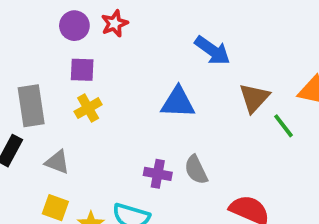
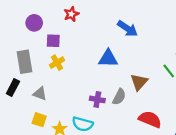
purple circle: (74, 26) -> (34, 23), moved
brown triangle: (254, 98) -> (139, 82), moved
gray semicircle: (196, 170) -> (119, 97), turned -126

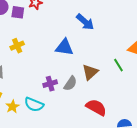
purple square: (53, 41) -> (18, 12), moved
purple cross: (97, 99) -> (50, 84), turned -32

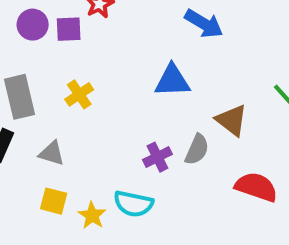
brown triangle: (90, 72) -> (232, 120), turned -30

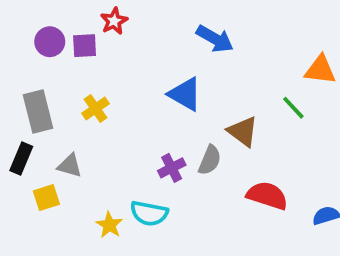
blue triangle: (172, 81) -> (185, 94), turned 33
yellow square: (54, 201) -> (46, 198), moved, turned -32

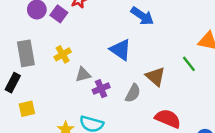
purple square: (85, 46) -> (59, 14), turned 35
gray triangle: (70, 166) -> (83, 75), moved, turned -35
purple cross: (172, 168) -> (101, 89), moved

